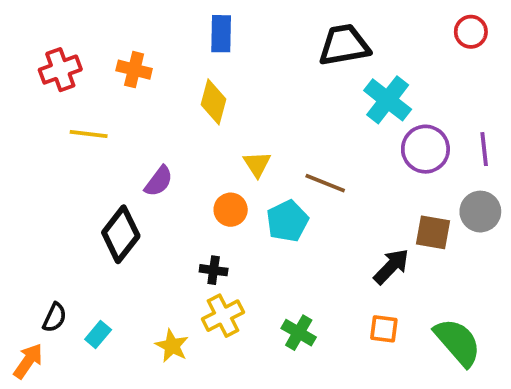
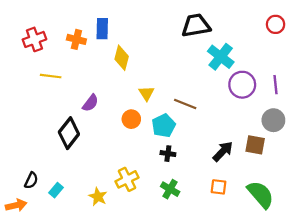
red circle: (471, 32) -> (276, 24), moved
blue rectangle: (221, 34) -> (102, 29), moved
brown square: (433, 232) -> (255, 145), moved
black cross: (214, 270) -> (168, 154), moved
orange arrow: (28, 361) -> (16, 205), turned 42

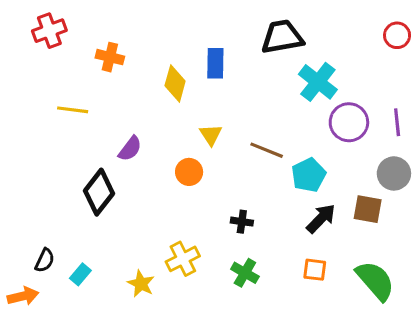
blue rectangle: (102, 29) -> (215, 63), moved
red cross: (34, 39) -> (49, 31), moved
cyan pentagon: (164, 126) -> (309, 175), moved

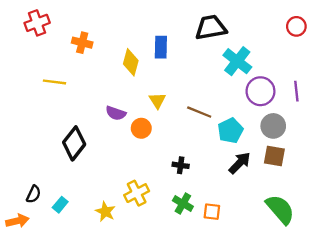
purple semicircle: (130, 149) -> (116, 113), moved, turned 72
gray circle: (394, 173) -> (273, 126), moved
orange square: (315, 270) -> (212, 212), moved

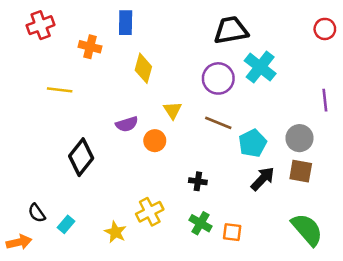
blue rectangle: (161, 47) -> (126, 23), moved
purple circle: (260, 91) -> (218, 78), moved
purple semicircle: (116, 113) -> (127, 124), turned -36
black semicircle: (34, 194) -> (37, 213), turned 120

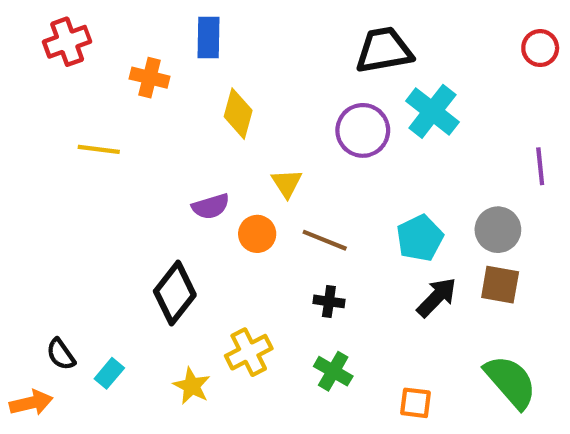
brown line: (218, 123) -> (325, 240), moved
black diamond: (81, 157) -> (175, 293), moved
orange square: (232, 232) -> (416, 403), moved

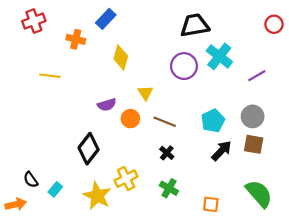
blue rectangle: (209, 37) -> (106, 19), turned 42
purple line: (540, 166) -> (257, 76), moved, turned 66
black cross: (329, 301) -> (167, 153), turned 32
yellow star: (192, 386) -> (97, 196), size x1.5

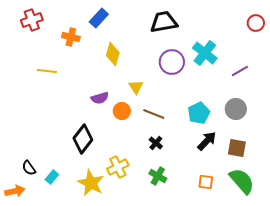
black trapezoid: (195, 25) -> (164, 22), moved
brown square: (254, 144) -> (237, 148), moved
orange square: (211, 204) -> (206, 182), moved

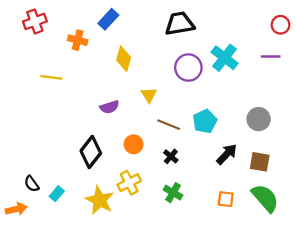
purple line: (240, 71) -> (271, 57), moved, turned 30
orange circle: (122, 111) -> (134, 144), moved
cyan pentagon: (199, 113) -> (205, 121), moved

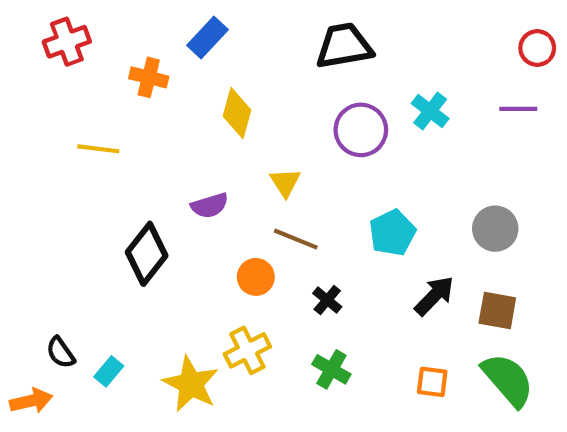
cyan cross: (225, 58) -> (430, 111), size x0.7
brown line: (169, 125) -> (296, 239), moved
black diamond: (91, 152) -> (147, 254), moved

